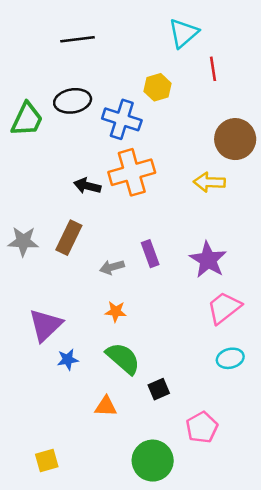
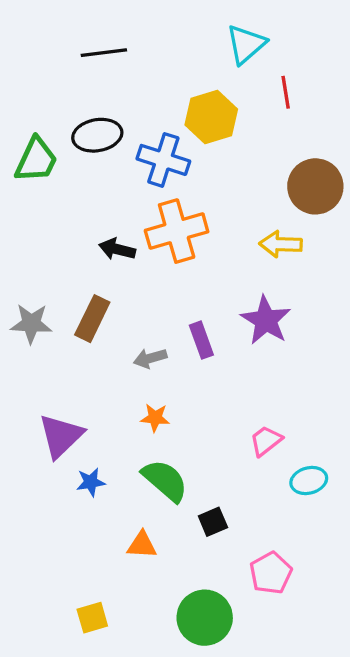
yellow hexagon: (158, 87) -> (211, 117), size x1.4
purple star: (208, 260) -> (266, 320), moved
pink trapezoid: (224, 308) -> (266, 441), moved, size x0.7
yellow square: (47, 461) -> (92, 618), moved

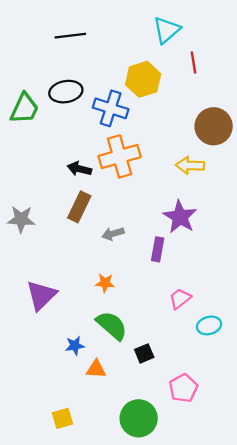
brown rectangle: (92, 319) -> (79, 207), moved
purple rectangle: (201, 340) -> (158, 249), moved, turned 30
gray arrow: (150, 358) -> (113, 234), moved
blue star: (91, 482) -> (75, 346), moved

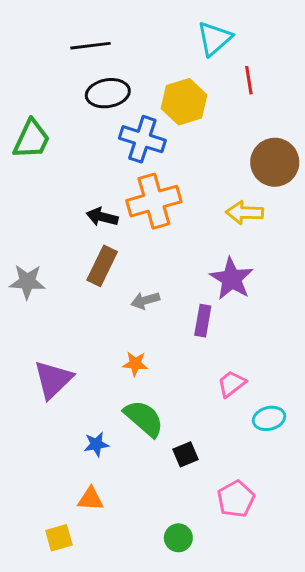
black ellipse: (66, 92) -> (108, 93), moved
orange triangle: (96, 369) -> (91, 499), moved
yellow square: (63, 418) -> (59, 538), moved
green circle: (139, 418) -> (178, 538), size x0.6

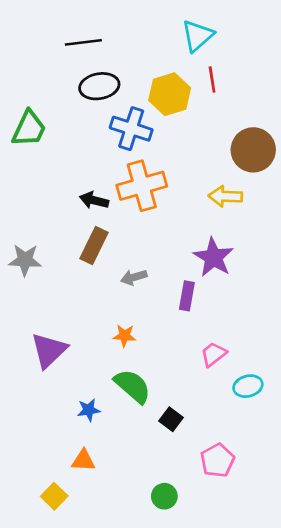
red line: (249, 80) -> (212, 80), moved
black square: (186, 454) -> (171, 419), turned -30
yellow square: (59, 538) -> (54, 496), turned -30

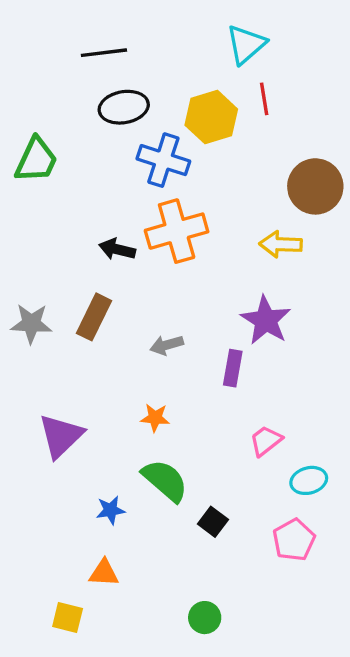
brown rectangle: (94, 245) -> (94, 317), moved
pink pentagon: (217, 460) -> (294, 540), moved
yellow square: (54, 496) -> (68, 618), turned -30

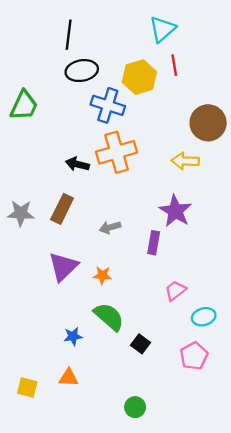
black line: (104, 53) -> (69, 35), turned -76
purple triangle: (61, 436) -> (63, 267), moved
yellow square: (68, 618) -> (27, 388), moved

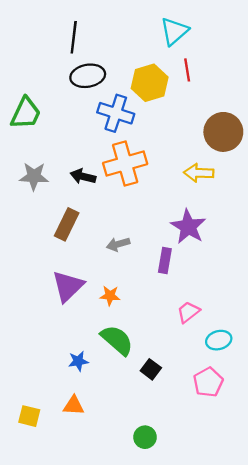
gray star: (21, 213) -> (34, 176), moved

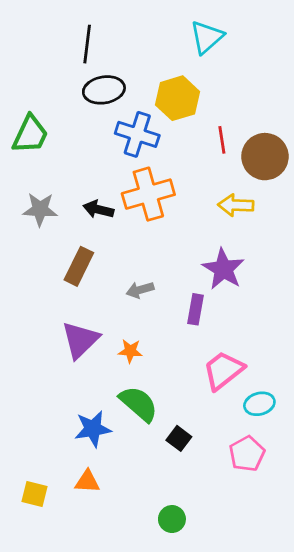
red line: (187, 70) -> (222, 140), moved
pink trapezoid: (188, 312) -> (223, 370), size x1.5
blue star: (78, 361) -> (93, 429), size x1.5

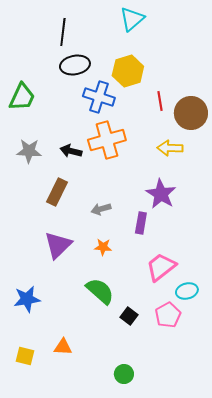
cyan triangle: (207, 37) -> (132, 19), moved
orange star: (130, 351) -> (103, 247), moved
blue star: (93, 429) -> (27, 299), moved
pink pentagon: (247, 454) -> (168, 315), moved

